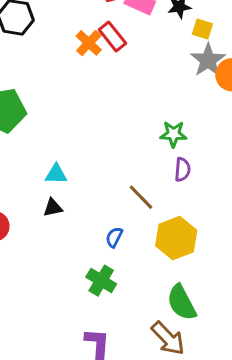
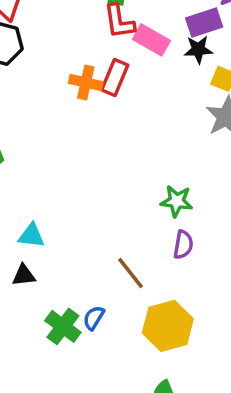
red rectangle: (112, 36) -> (115, 77), turned 56
orange cross: (89, 43) -> (86, 83), turned -36
green cross: (101, 281) -> (63, 326), moved

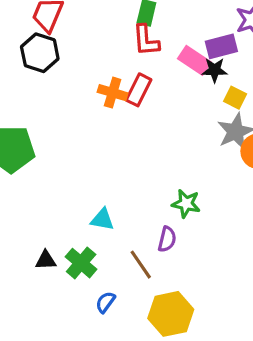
pink rectangle: (151, 40) -> (194, 60), moved
cyan triangle: (31, 236) -> (102, 219), moved
purple semicircle: (183, 245) -> (167, 239), moved
green cross: (63, 326) -> (81, 263), moved

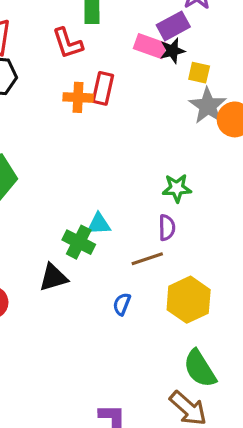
red L-shape: (146, 40) -> (68, 43), moved
black triangle: (46, 260) -> (53, 277), size x1.4
green cross: (81, 263) -> (79, 242), moved
brown line: (141, 265) -> (147, 259), turned -60

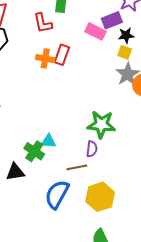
black star: (172, 51) -> (126, 35), moved
green star: (177, 188) -> (101, 124), size x1.5
blue semicircle: (122, 304) -> (57, 194), size x2.0

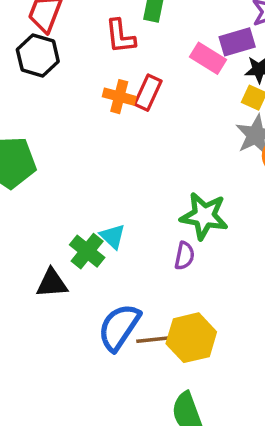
cyan triangle: (49, 141) -> (113, 236), turned 35
brown line: (77, 167) -> (154, 339), moved

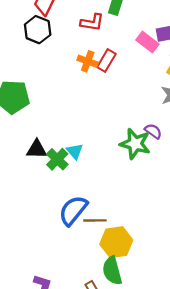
red L-shape: (120, 36) -> (92, 22), turned -80
purple semicircle: (184, 256) -> (153, 131), moved, turned -72
black triangle: (52, 283) -> (37, 149), moved
yellow hexagon: (191, 338) -> (116, 242), moved

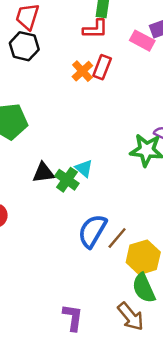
red L-shape: (92, 22) -> (95, 29), moved
orange cross: (88, 61) -> (82, 71), turned 36
brown line: (95, 220) -> (117, 238), turned -40

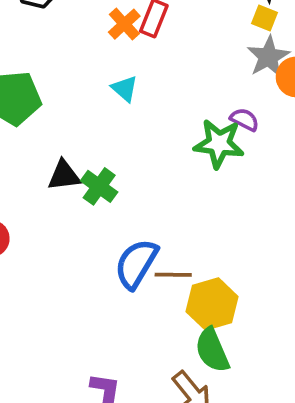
cyan triangle: (84, 168) -> (125, 89), moved
brown line: (117, 238) -> (173, 275), turned 50

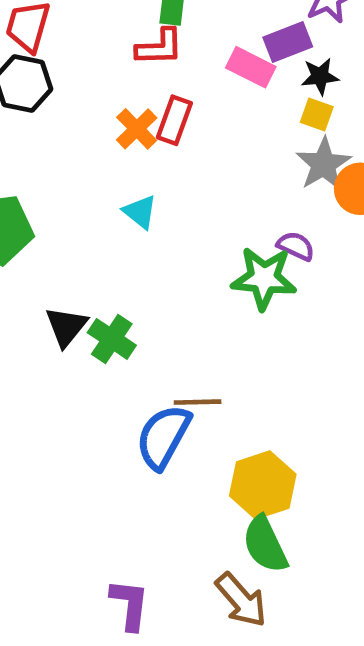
black triangle: (64, 175) -> (66, 327), turned -42
brown line: (173, 275) -> (198, 402), moved

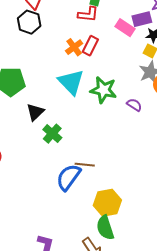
cyan triangle: (140, 212) -> (71, 82), size x1.8
green star: (264, 278) -> (103, 90), moved
black triangle: (66, 327) -> (35, 112), moved

